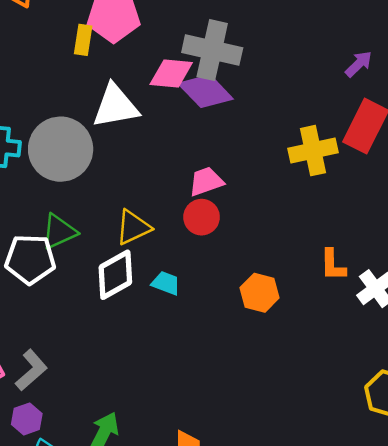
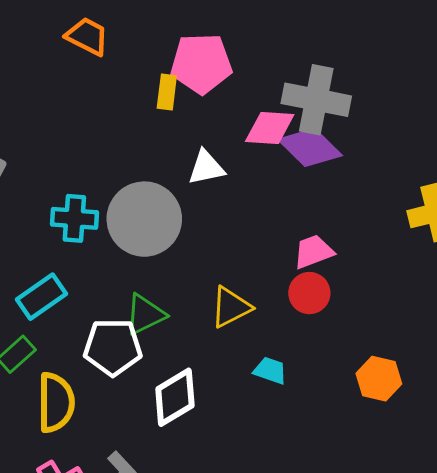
white triangle: (115, 106) -> (206, 168), size x0.7
white diamond: (115, 275) -> (175, 397), moved

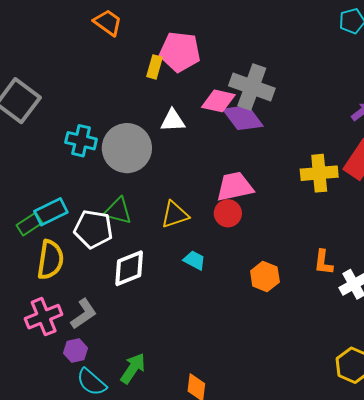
pink trapezoid: (313, 252) -> (235, 187), size x1.4
cyan rectangle: (41, 297) -> (51, 212), moved
green triangle: (145, 314) -> (118, 211), turned 32

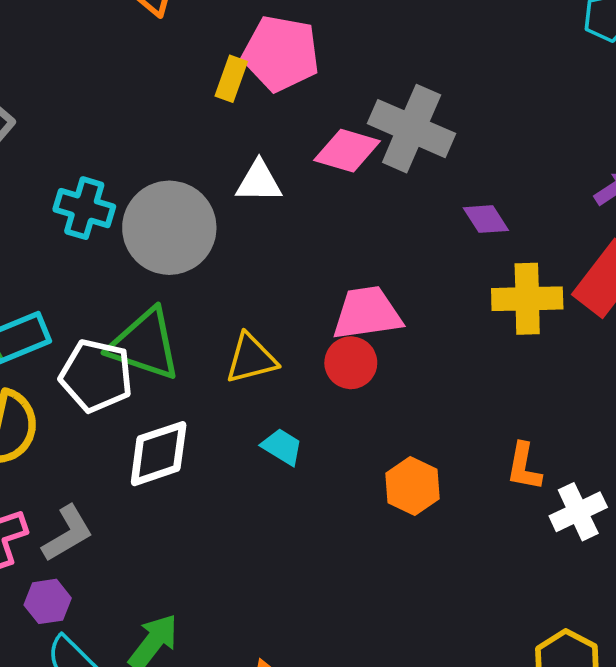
purple diamond: (243, 118) -> (486, 219), moved, size x0.6
green triangle: (118, 211) -> (145, 344), size x1.4

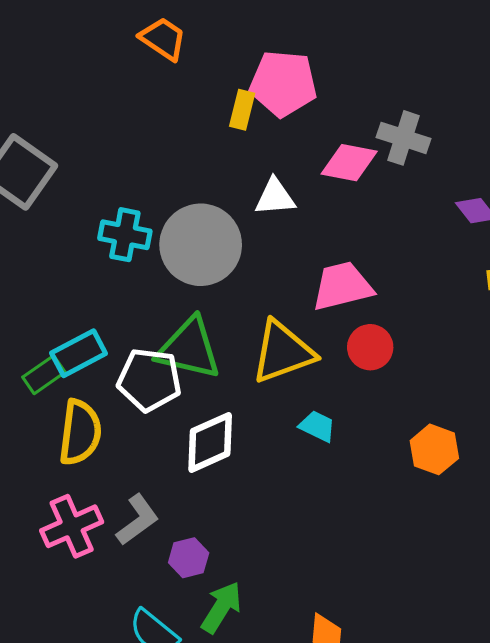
gray cross: (412, 129) -> (404, 138), size x0.7
pink trapezoid: (367, 313) -> (342, 286), moved
yellow triangle: (251, 359) -> (283, 352), size x1.4
purple hexagon: (48, 601) -> (189, 558), moved

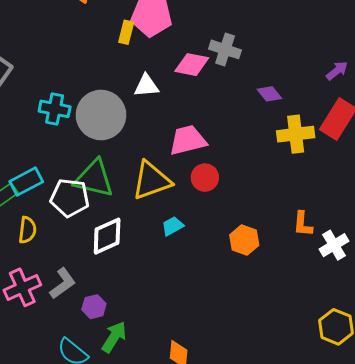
cyan trapezoid: (317, 426) -> (173, 226), turned -55
yellow semicircle: (80, 432) -> (27, 230), size x0.7

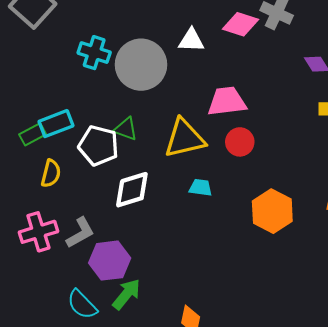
green triangle: (94, 179) -> (126, 129), size x0.6
cyan trapezoid: (173, 226) -> (201, 188), turned 30
orange hexagon: (244, 240) -> (272, 211), size x1.4
purple hexagon: (94, 307) -> (110, 261), size x1.6

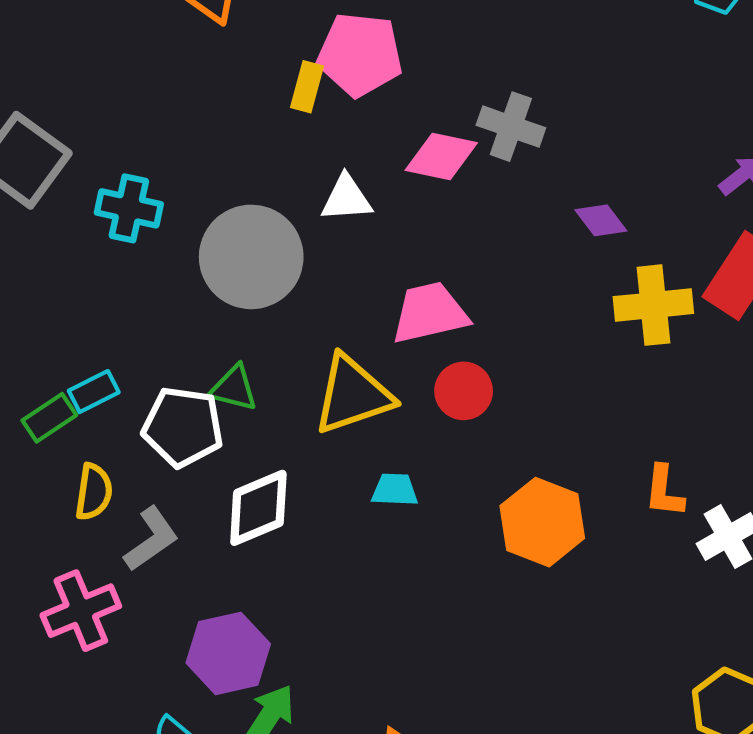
cyan cross: (94, 53) -> (129, 208), moved
cyan rectangle: (56, 124) -> (94, 392), size x0.7
gray L-shape: (80, 233) -> (151, 539), moved

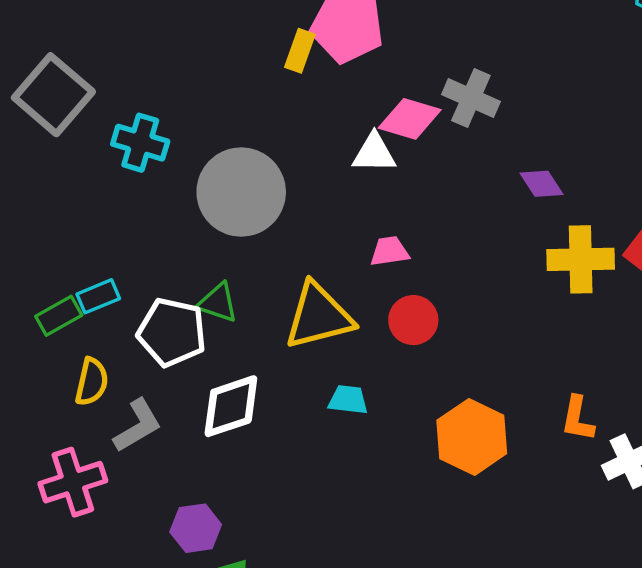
white triangle: (346, 198) -> (374, 153), moved
pink trapezoid: (430, 313) -> (390, 251), size x0.6
purple hexagon: (228, 653) -> (196, 528), size x0.7

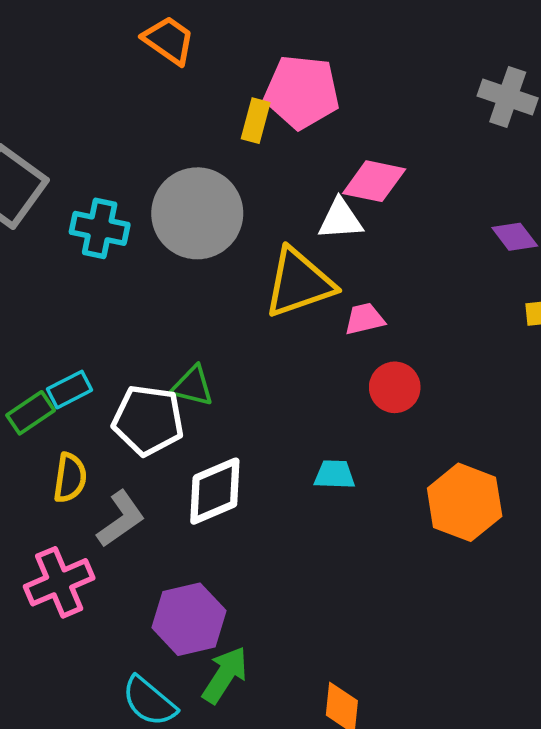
gray cross: (471, 98) -> (508, 97), moved
gray circle: (241, 192) -> (197, 213), moved
yellow triangle: (319, 316) -> (299, 283), moved
purple hexagon: (196, 528) -> (189, 619), size x1.4

